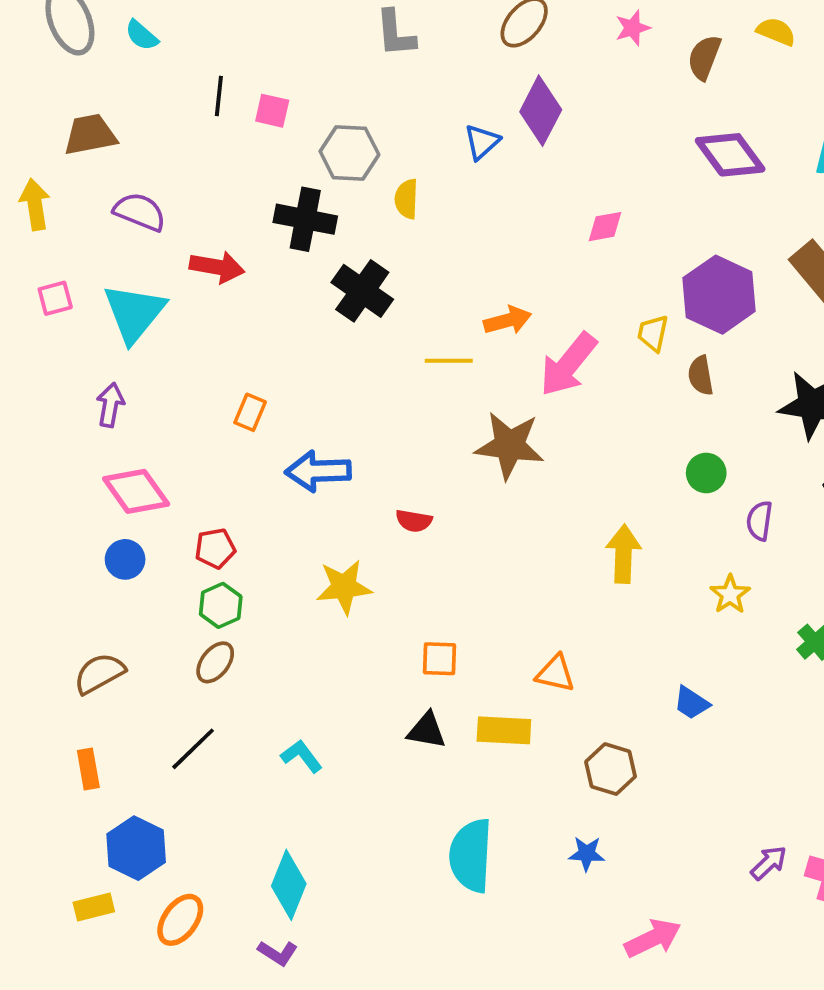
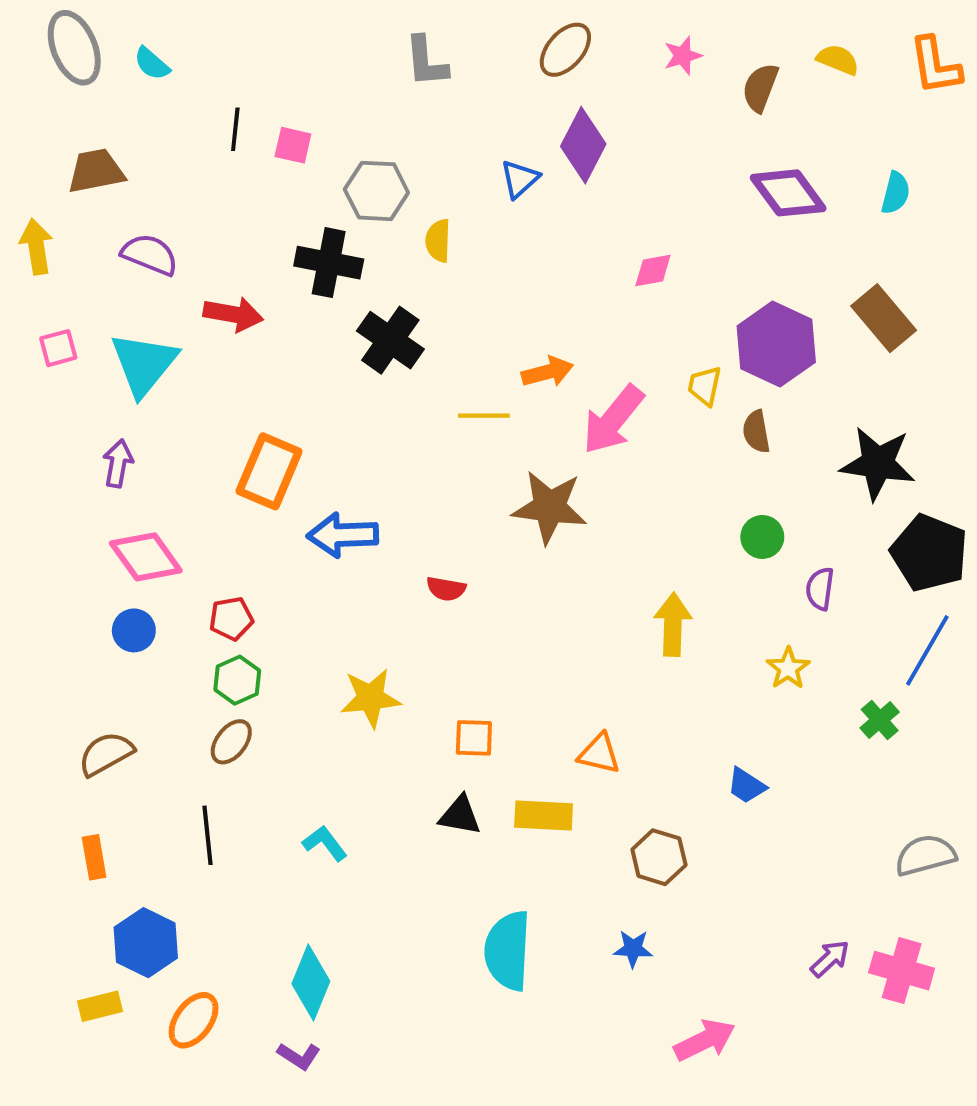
orange rectangle: (250, 412) -> (269, 471), size x1.8
yellow star: (344, 587) -> (371, 698), moved
black line: (193, 749) -> (207, 835), turned -52

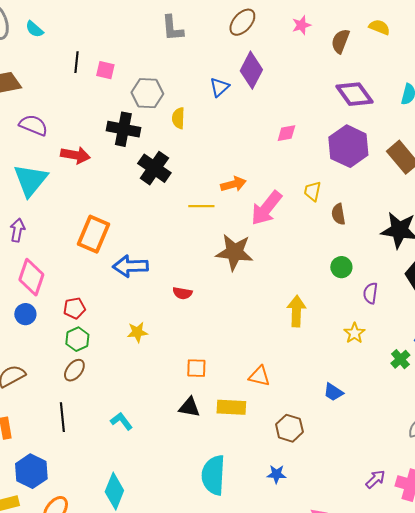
purple hexagon: (776, 344) -> (348, 146), moved
pink diamond: (146, 557) -> (31, 277), turned 54
yellow star: (371, 698) -> (137, 332), moved, size x0.7

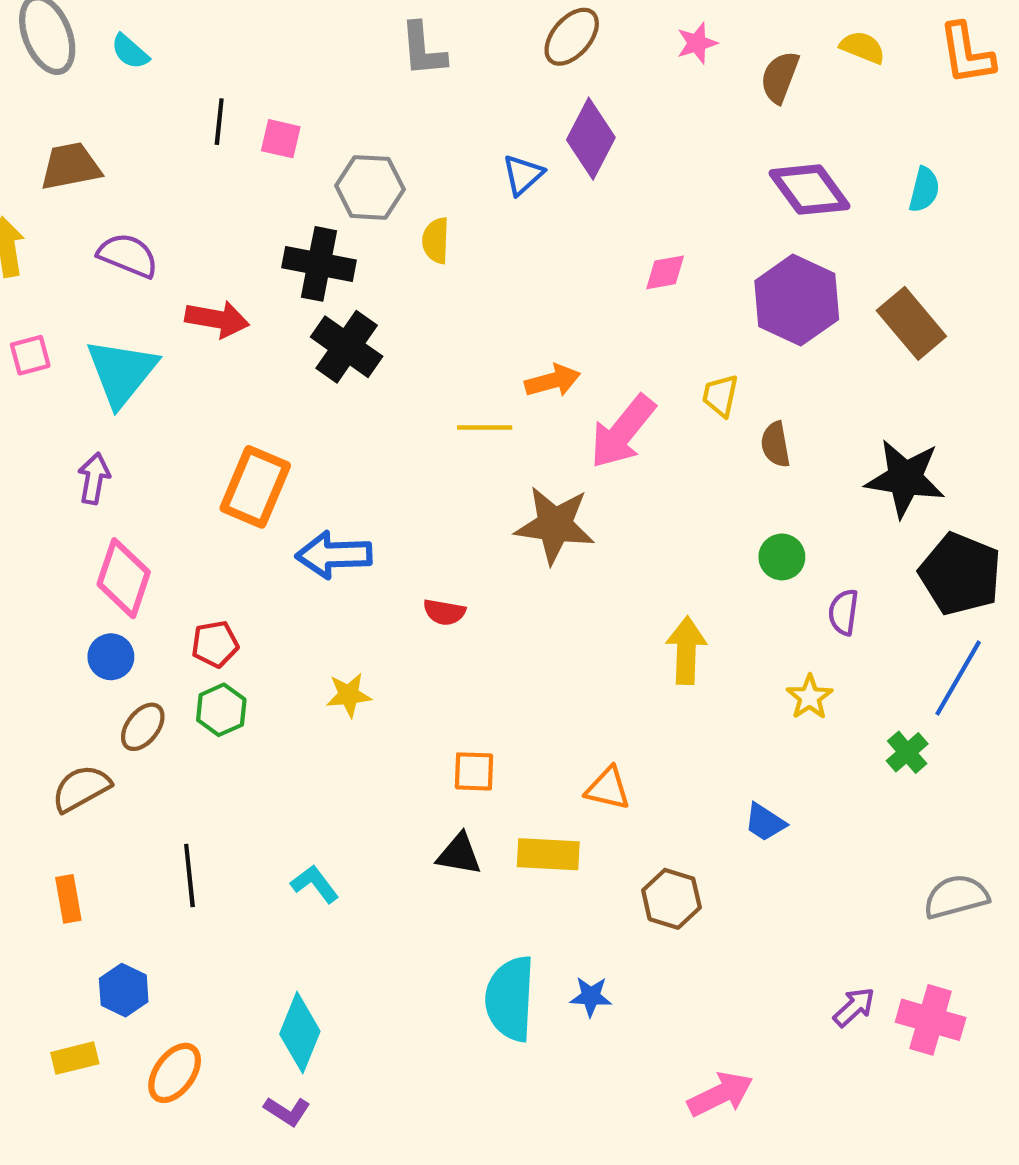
black cross: (154, 168) -> (347, 347), moved
brown ellipse: (74, 370) -> (143, 727), moved
blue hexagon: (31, 471) -> (124, 990), size x0.7
blue star: (276, 474) -> (591, 996), moved

